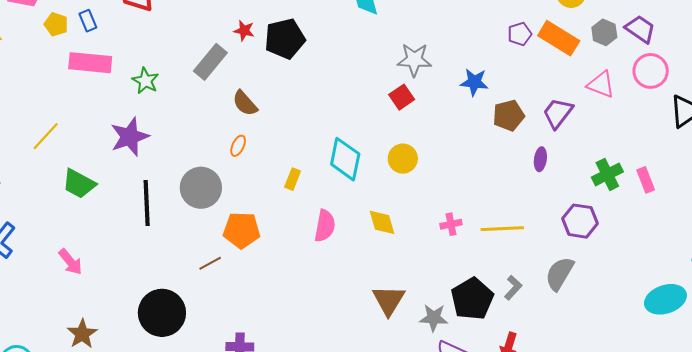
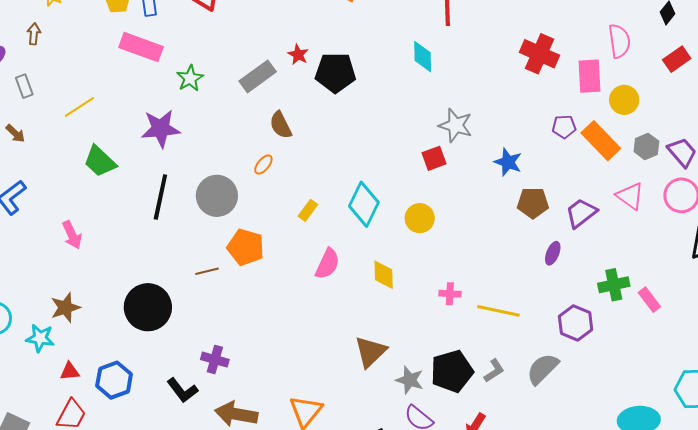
pink rectangle: (646, 180) -> (649, 300), turned -30

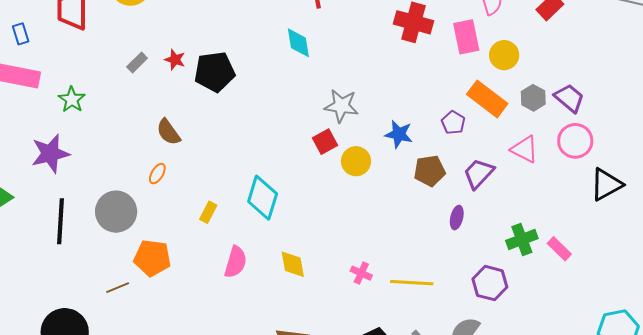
gray rectangle: (258, 76) -> (137, 62), moved, size x0.6
purple pentagon: (564, 127) -> (453, 123), moved, turned -30
yellow circle: (420, 218) -> (356, 161), moved
pink cross: (450, 294) -> (361, 273), turned 30

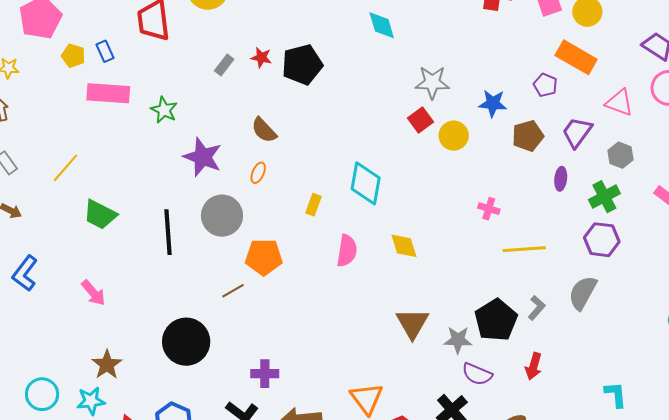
gray hexagon: (533, 98) -> (621, 155), moved
purple star: (50, 154) -> (203, 157), moved, turned -30
green cross: (522, 239) -> (604, 197), moved
pink cross: (361, 273) -> (489, 209), moved

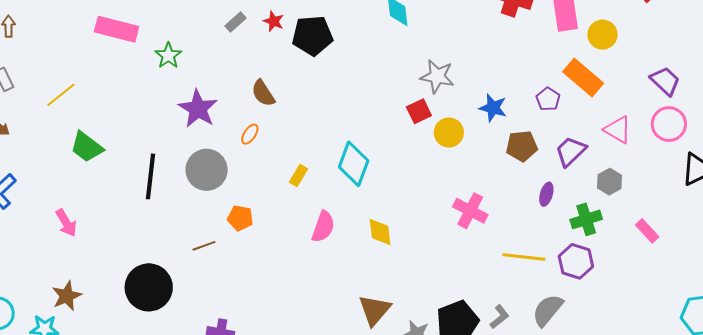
pink cross: (489, 209) -> (470, 211), size x1.6
yellow line: (524, 249) -> (524, 257), moved
orange pentagon: (264, 257) -> (240, 218), size x0.7

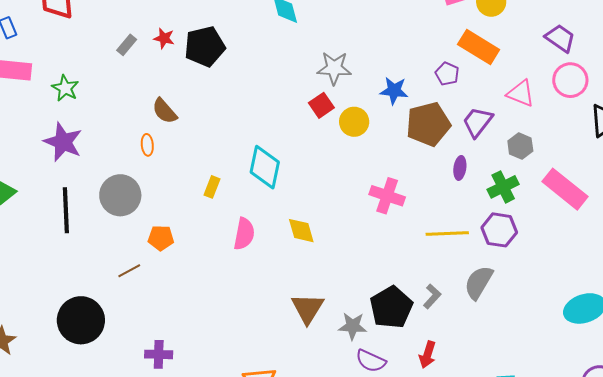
purple star: (198, 109) -> (63, 142), moved
orange ellipse: (250, 134) -> (147, 145), moved, turned -30
brown pentagon: (522, 146) -> (428, 124), size x1.4
pink rectangle: (647, 231) -> (565, 189), size x1.8

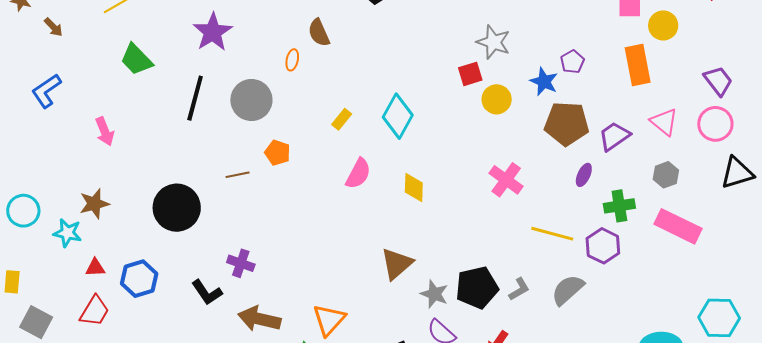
orange rectangle: (479, 47) -> (638, 65), turned 30
purple pentagon: (447, 74) -> (572, 62), moved
gray hexagon: (520, 146) -> (666, 175), moved
pink rectangle: (565, 189) -> (678, 226), turned -30

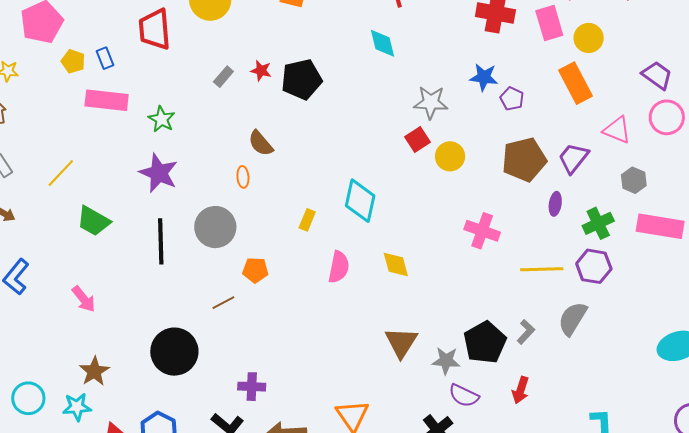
blue star: (544, 82) -> (484, 77), moved

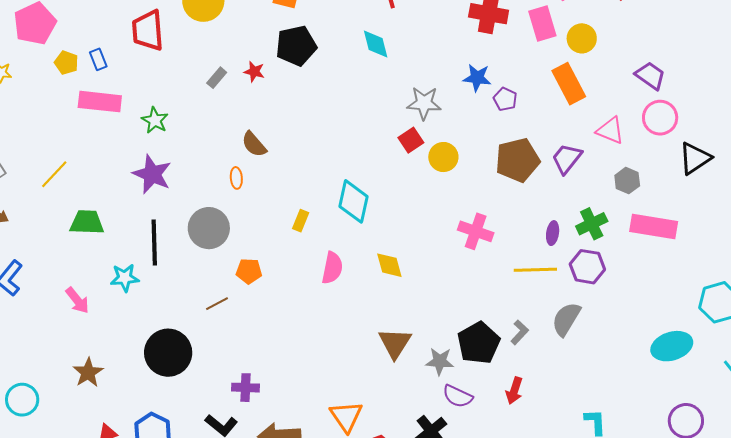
black pentagon: (302, 79) -> (296, 46), moved
purple ellipse: (555, 204) -> (553, 233), moved
green trapezoid: (93, 221) -> (87, 222), turned 153
cyan star: (77, 407) -> (125, 278), moved

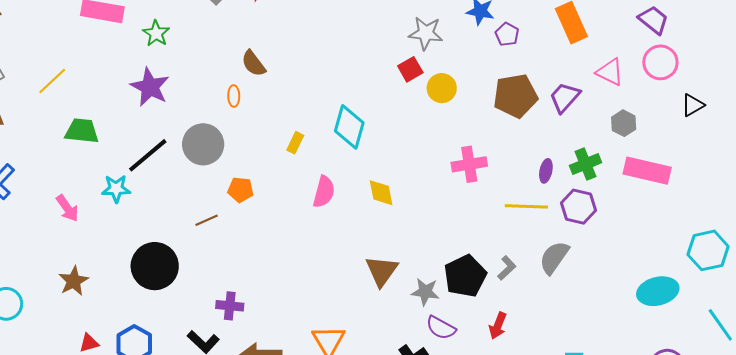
black triangle: (695, 158) -> (693, 105), size x0.7
pink cross: (476, 231) -> (469, 164), turned -32
black line: (154, 243) -> (148, 155), turned 48

